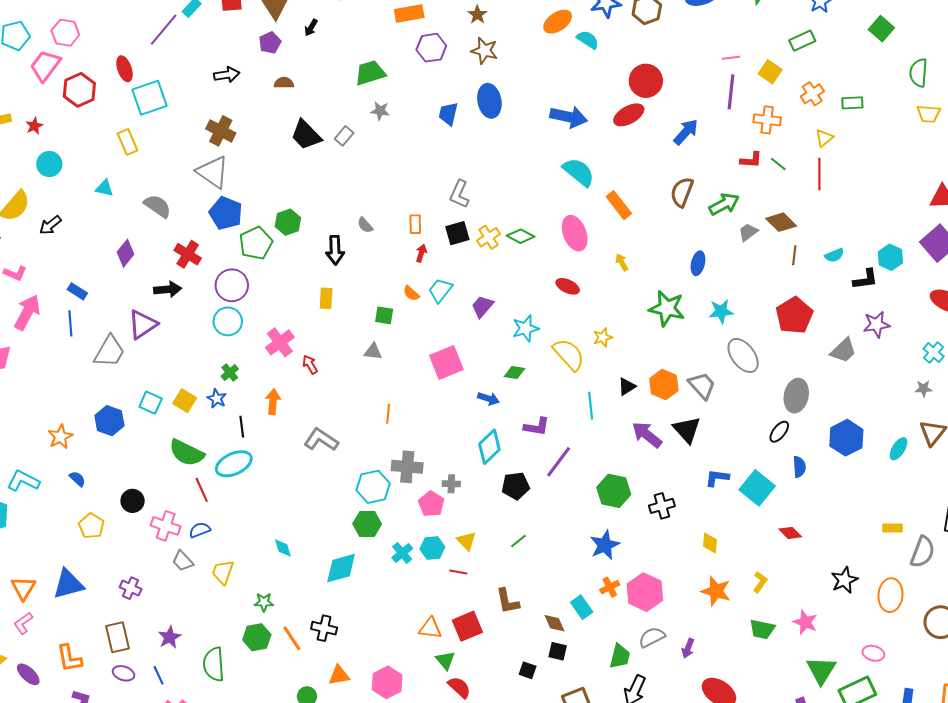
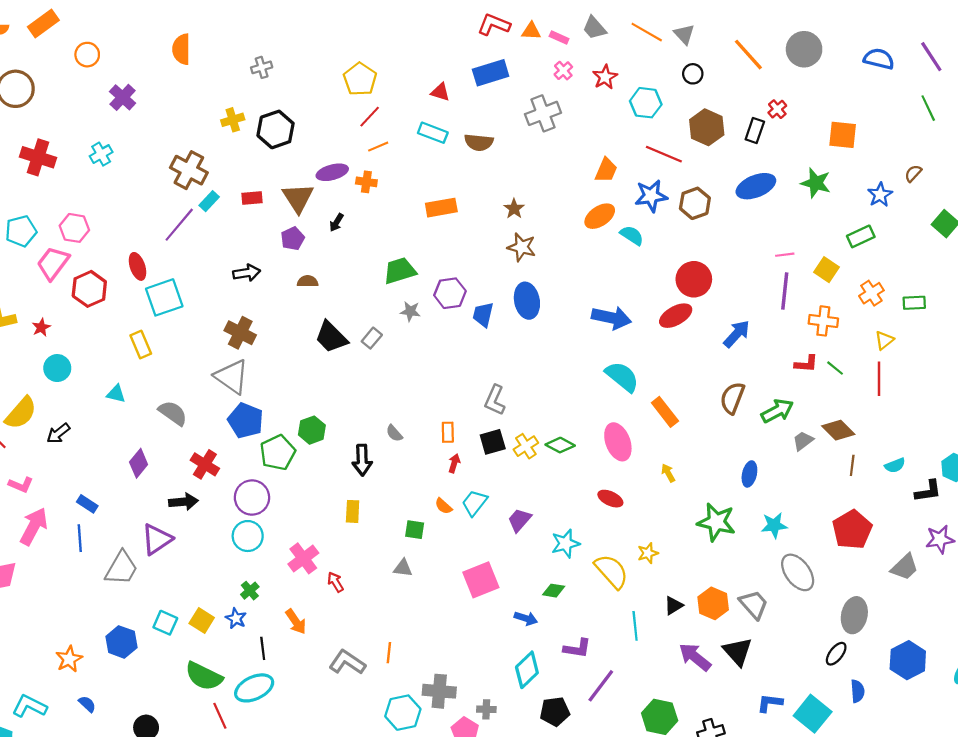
purple hexagon: (431, 48) -> (450, 293), moved
orange arrow: (273, 402) -> (296, 622), turned 140
orange line: (388, 414) -> (389, 653), moved

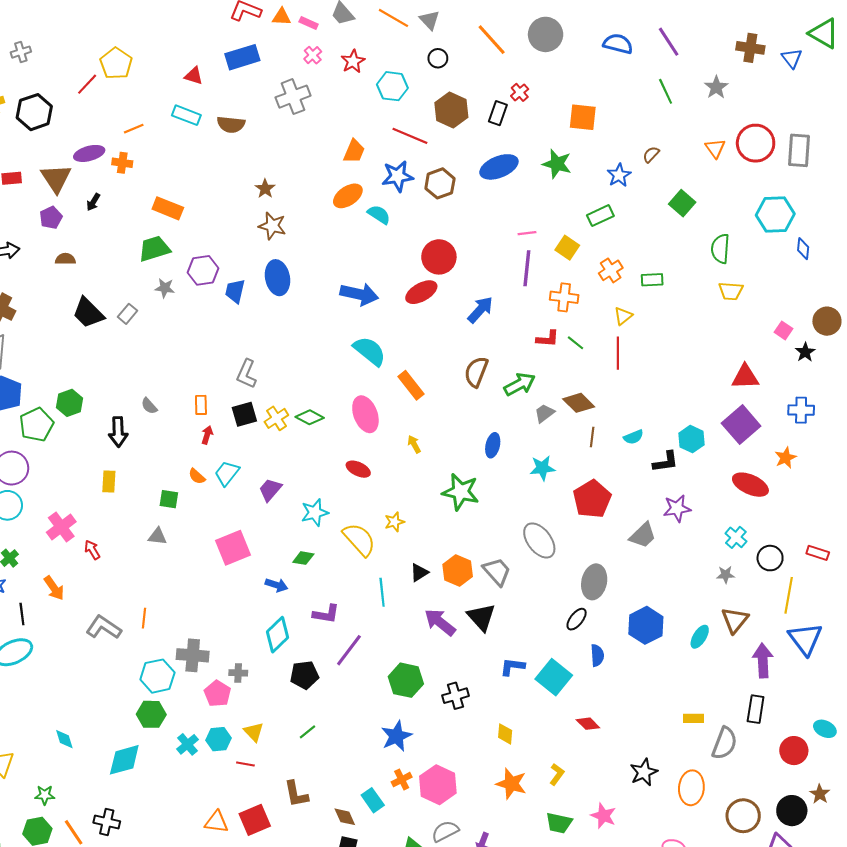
red line: (370, 117) -> (87, 84), moved
orange rectangle: (441, 208) -> (168, 208), moved, turned 32
cyan star: (774, 525) -> (542, 468), moved

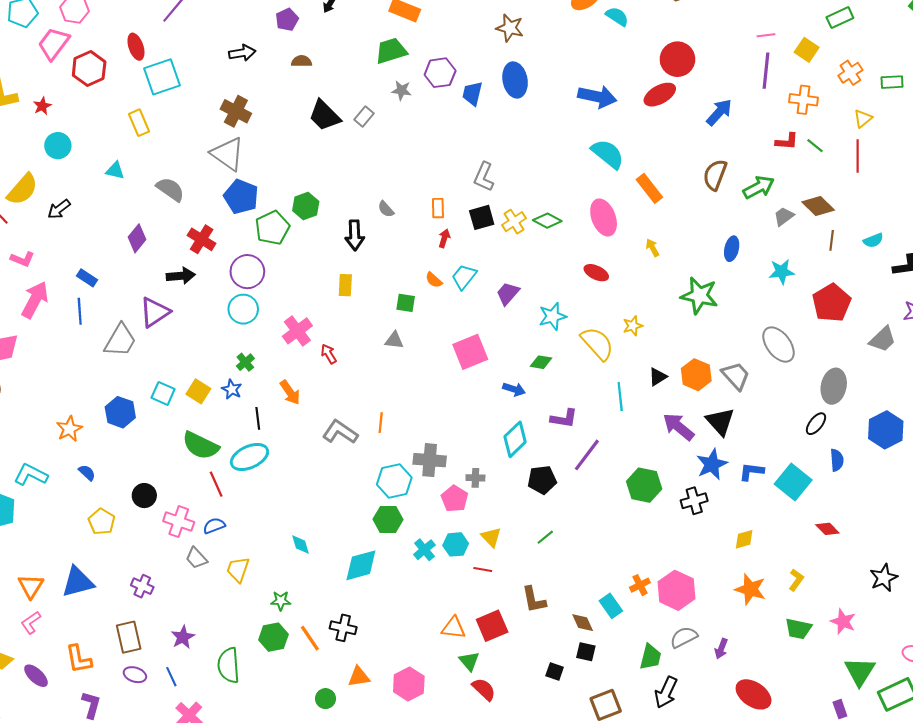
yellow diamond: (505, 734) -> (744, 539), turned 70
blue star: (397, 736) -> (712, 464), moved

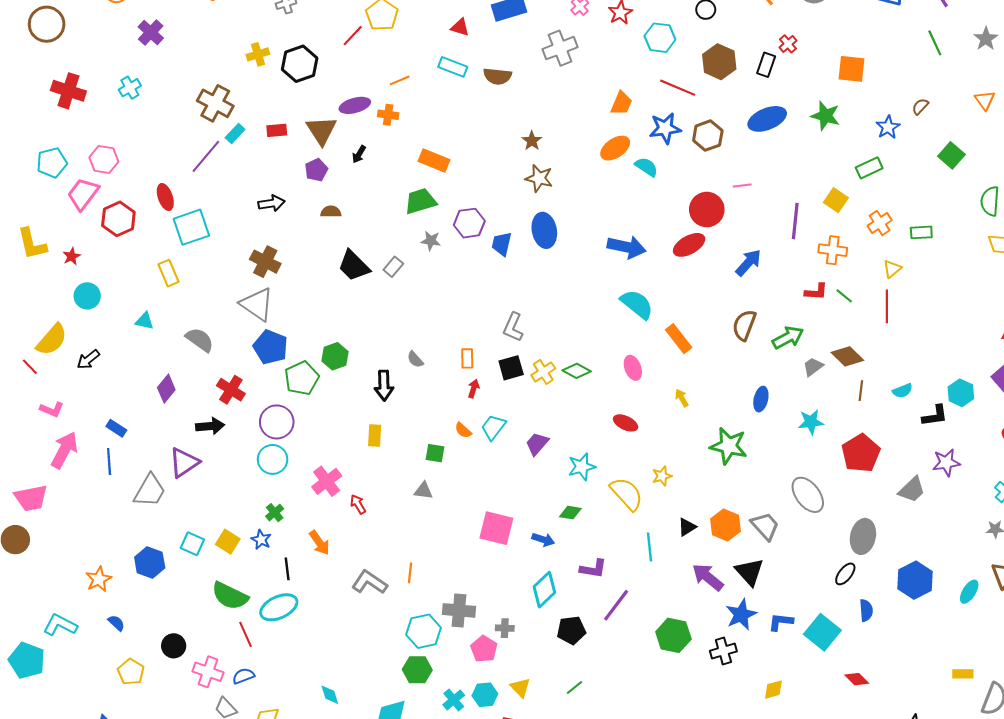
pink line: (766, 35) -> (742, 186), moved
pink ellipse: (604, 217) -> (633, 368), size x0.7
pink square: (470, 352) -> (496, 528), moved, turned 36

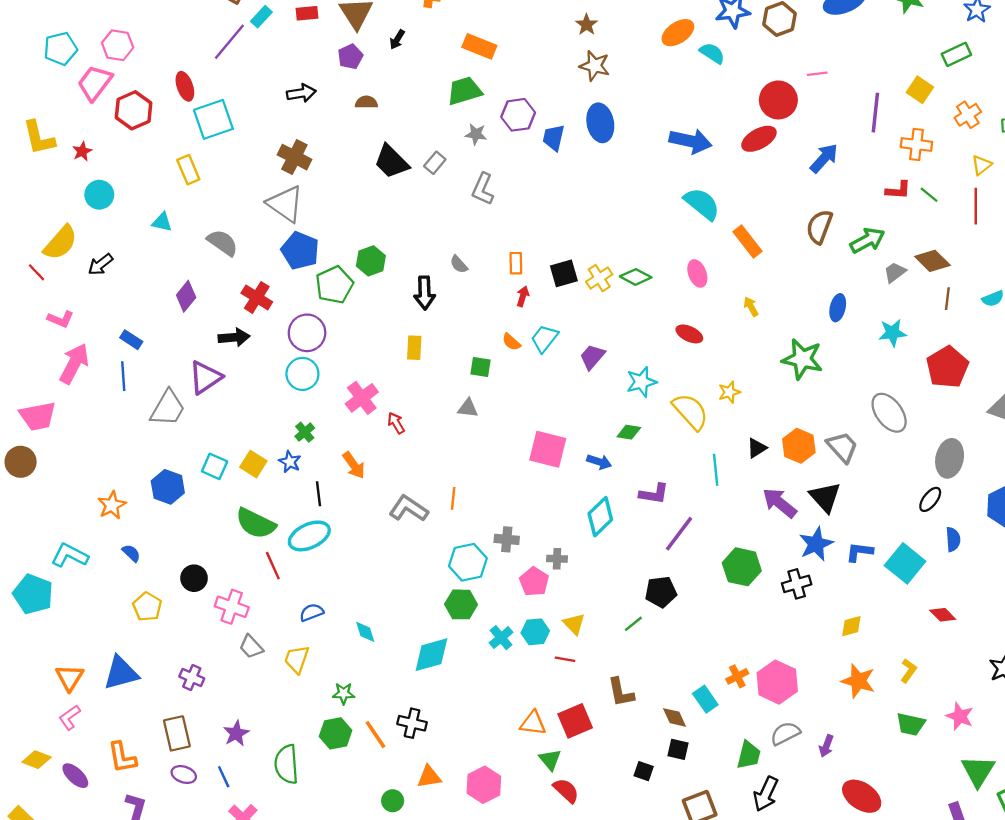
gray L-shape: (513, 327) -> (483, 189), moved
gray cross: (459, 610) -> (507, 539), size x0.7
black pentagon: (571, 630) -> (661, 592), moved
blue semicircle: (243, 676) -> (312, 612), moved

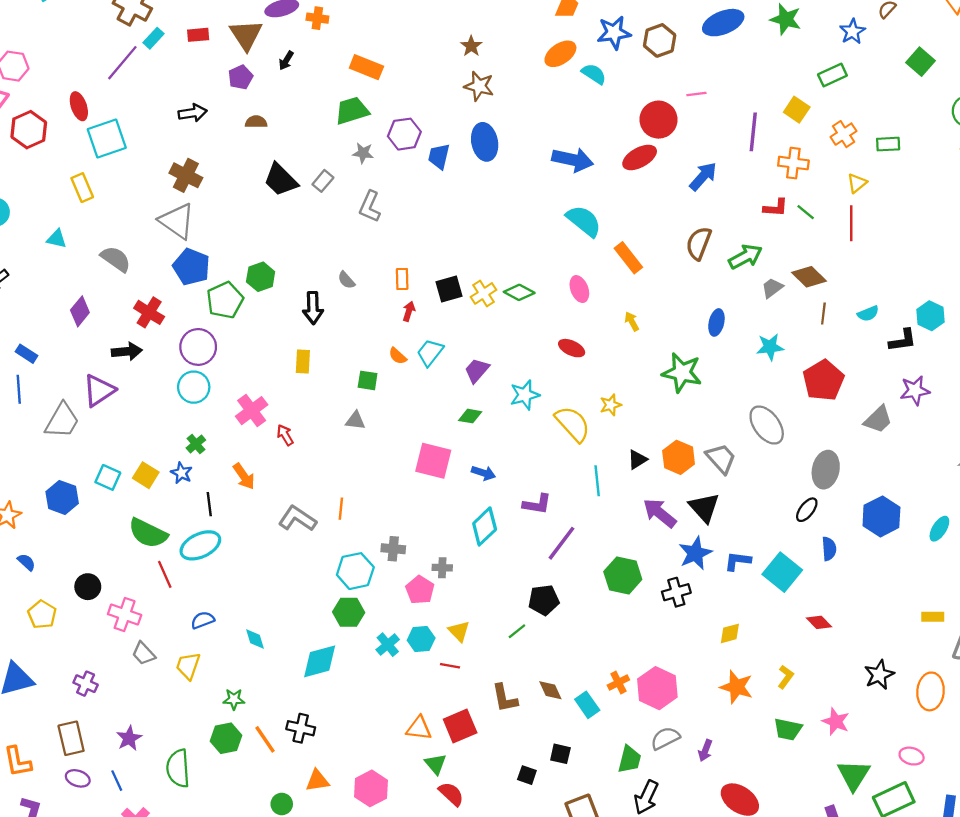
green diamond: (629, 432) -> (470, 416), moved
brown diamond: (675, 717) -> (550, 690), moved

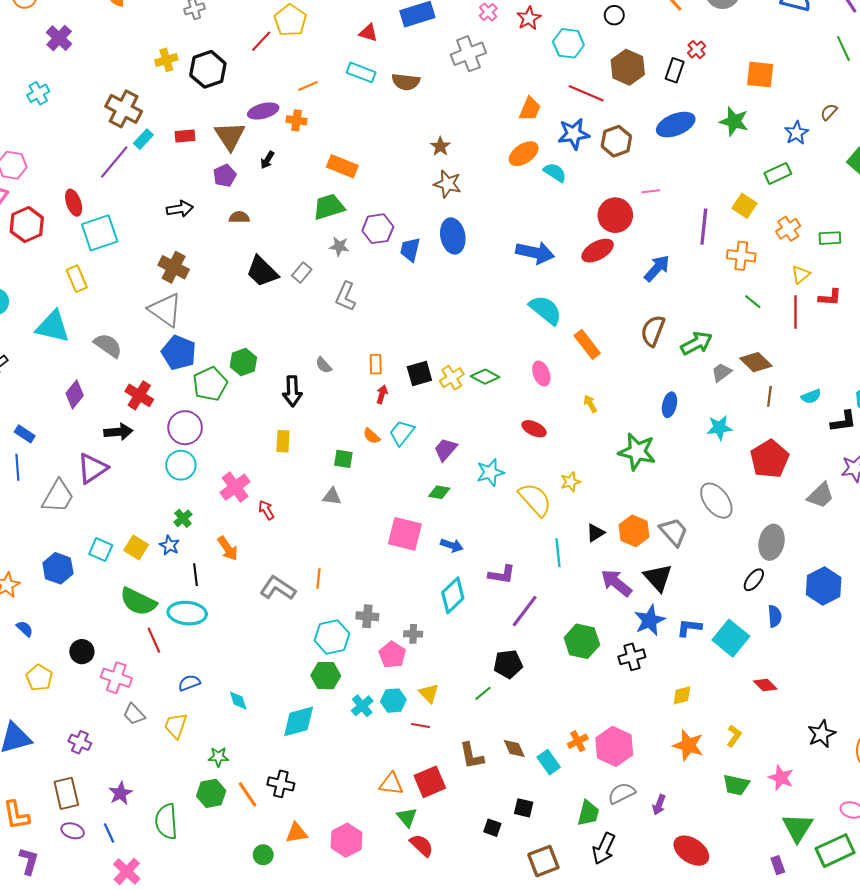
red L-shape: (776, 208) -> (830, 297), moved
cyan triangle: (57, 239) -> (53, 327), size x1.8
cyan ellipse: (200, 545) -> (187, 613), turned 30

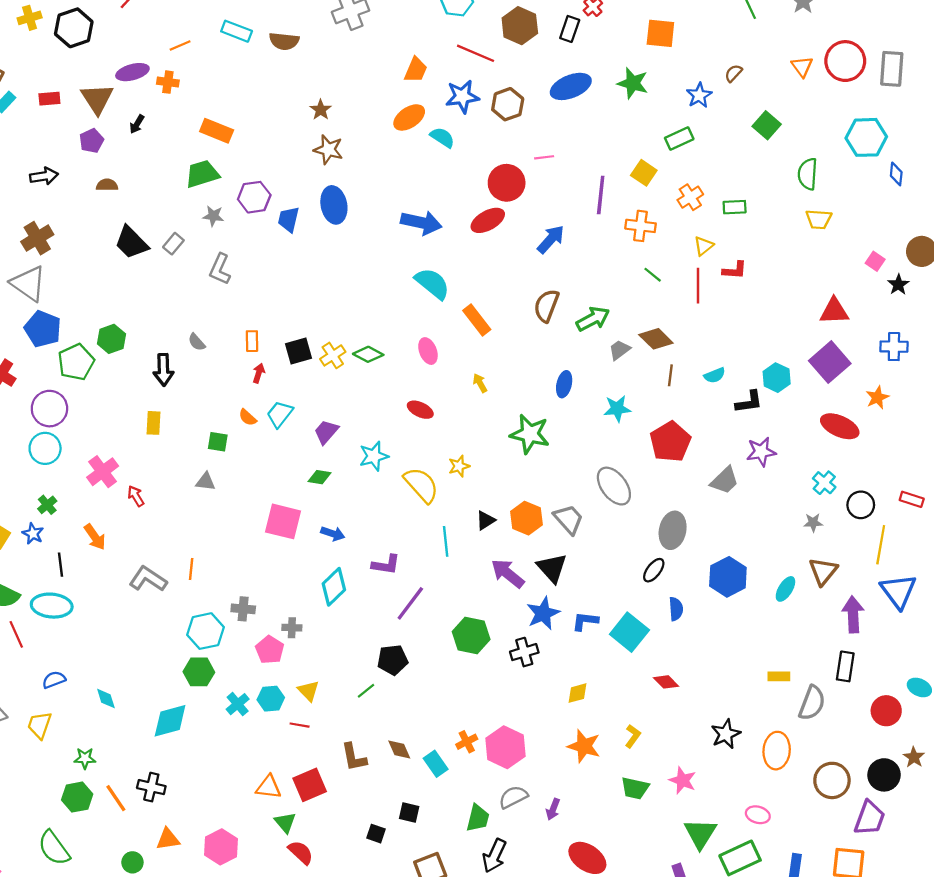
brown cross: (174, 267) -> (37, 238), turned 32
green semicircle: (166, 821) -> (54, 848), moved, turned -32

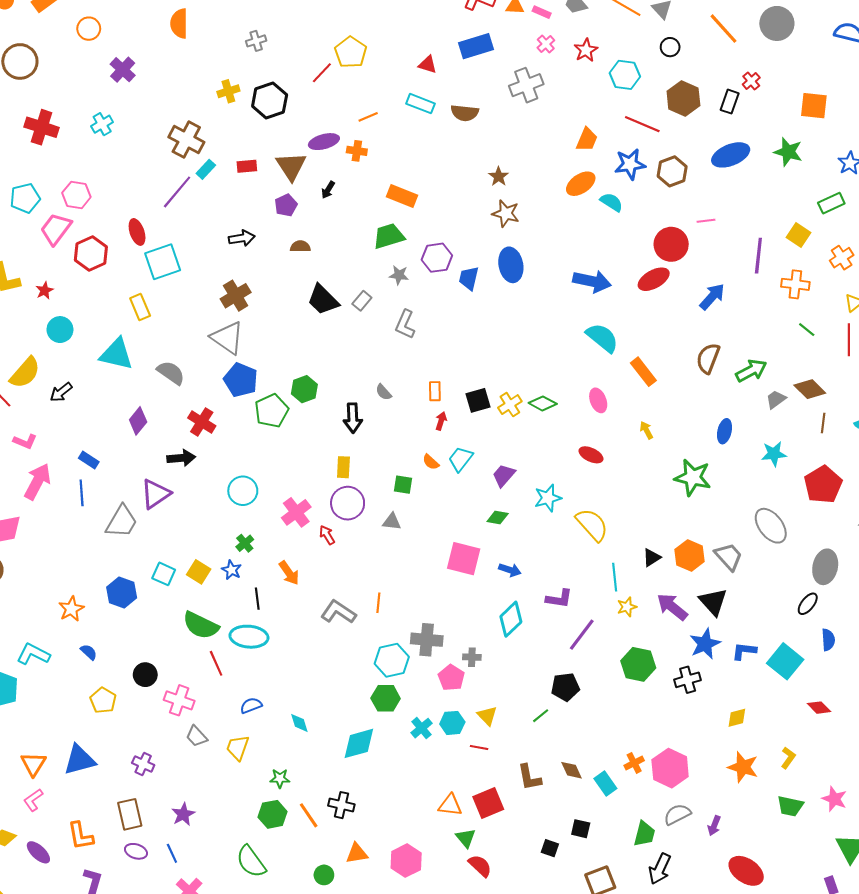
purple circle: (49, 409) -> (348, 503), moved
yellow star: (459, 466) -> (627, 607), moved
gray cross: (243, 609) -> (427, 640), size x1.4

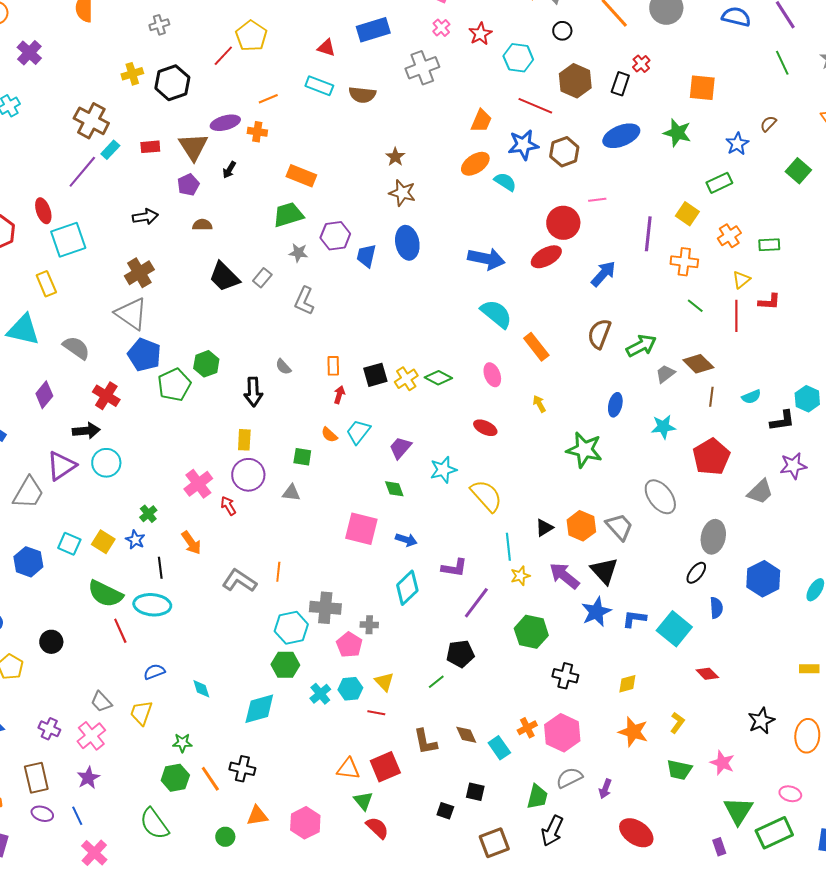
cyan circle: (243, 491) -> (106, 463), moved
green diamond: (498, 518) -> (394, 489), turned 60
black cross: (688, 680) -> (565, 676), moved, turned 30
pink cross: (179, 700) -> (91, 736), moved, turned 32

